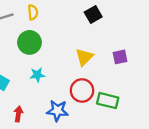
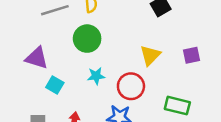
red circle: (82, 90) -> (131, 86), moved

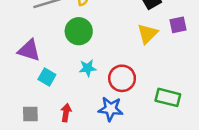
yellow triangle: (150, 55) -> (147, 34), moved
purple square: (192, 55) -> (178, 25), moved

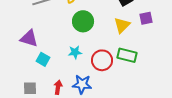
green circle: (79, 31) -> (83, 21), moved
green rectangle: (168, 97) -> (127, 55), moved
blue star: (111, 109) -> (82, 84), moved

